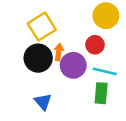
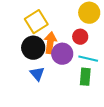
orange arrow: (59, 52) -> (50, 43), size x1.5
blue triangle: (43, 102) -> (37, 74), moved

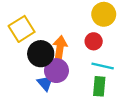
yellow square: (36, 22) -> (22, 29), moved
purple circle: (62, 54) -> (56, 71), moved

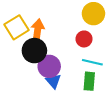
orange arrow: (60, 48) -> (38, 31), moved
blue triangle: (45, 83) -> (53, 81), moved

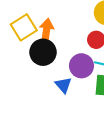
purple circle: (49, 66) -> (81, 66), moved

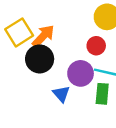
orange arrow: (46, 31) -> (43, 36), turned 35

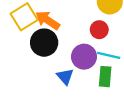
orange arrow: (43, 36) -> (48, 20), turned -100

